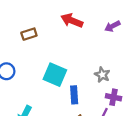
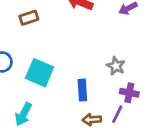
cyan square: (55, 75) -> (40, 73), moved

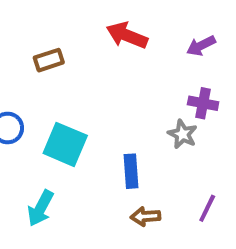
purple cross: (129, 93) -> (203, 103), moved
purple line: (117, 114) -> (207, 208), moved

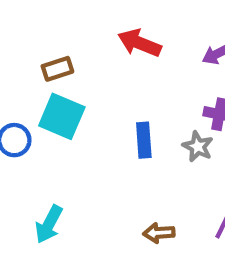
cyan square: (65, 144) -> (62, 116), moved
blue rectangle: (131, 171) -> (144, 140), moved

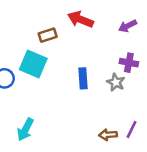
brown rectangle: (57, 69) -> (48, 35), moved
brown arrow: (159, 233) -> (108, 135), moved

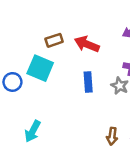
red arrow: (80, 19) -> (87, 44), moved
brown arrow: (108, 135) -> (112, 136), turned -78

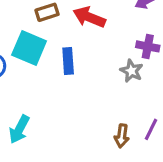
blue rectangle: (88, 82) -> (68, 61), moved

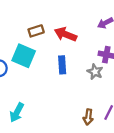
blue rectangle: (68, 61) -> (62, 65), moved

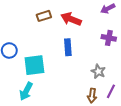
cyan square: (24, 56) -> (34, 65), moved, turned -30
gray star: (95, 72) -> (98, 71), moved

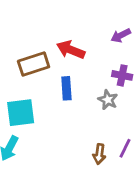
brown rectangle: (44, 16) -> (34, 64), moved, size x1.5
gray star: (98, 71) -> (108, 100), moved

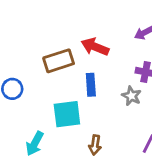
cyan square: (21, 113) -> (67, 114), moved
brown arrow: (99, 154) -> (95, 145), moved

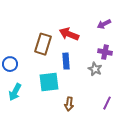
brown rectangle: (59, 61) -> (43, 44), turned -55
cyan arrow: (35, 144) -> (15, 92), moved

